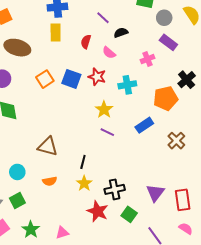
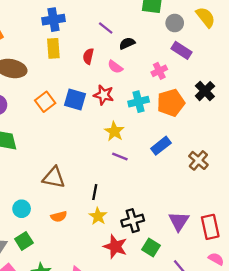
orange pentagon: (166, 98) -> (171, 103), moved

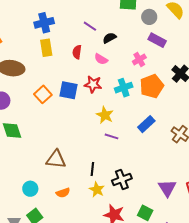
black cross: (133, 221) -> (122, 179), moved

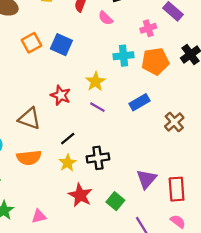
red star: (93, 84) -> (61, 95), moved
black line: (92, 169) -> (68, 139), turned 32
orange semicircle: (63, 193) -> (29, 158), size x1.5

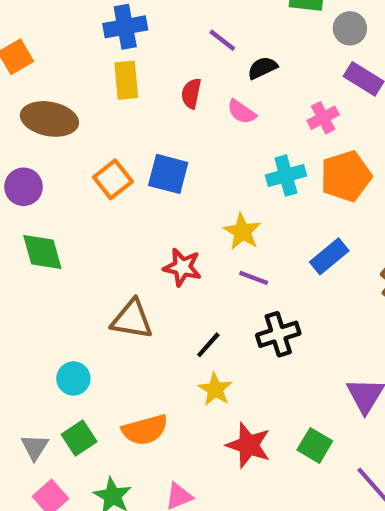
orange semicircle: (29, 158) -> (145, 430), moved
black cross: (98, 158) -> (278, 334), moved

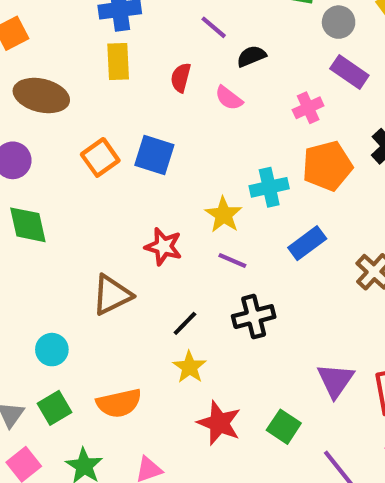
cyan cross: (286, 175) -> (269, 187), moved
brown triangle: (132, 319) -> (112, 295), turned -39

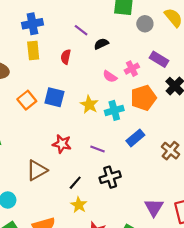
purple rectangle: (349, 72) -> (159, 59), moved
pink semicircle: (229, 98) -> (110, 76), moved
yellow star: (224, 215) -> (89, 105), moved

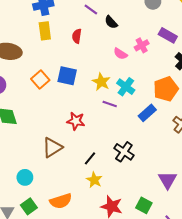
black semicircle: (101, 44) -> (111, 22), turned -104
orange pentagon: (143, 98) -> (166, 89), moved
cyan cross: (114, 110) -> (126, 87), turned -36
purple line: (98, 149) -> (110, 104), moved
black cross: (110, 177) -> (124, 152), turned -36

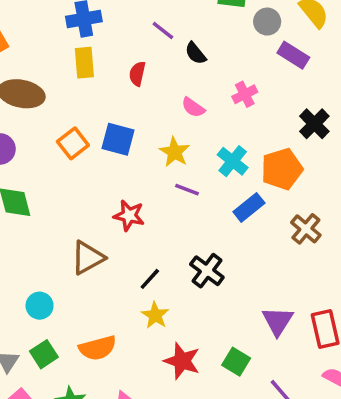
purple rectangle: (168, 35) -> (293, 55), moved
pink semicircle: (120, 54) -> (193, 107), moved
cyan cross: (126, 87) -> (233, 161), moved

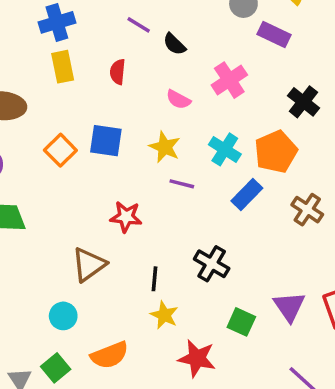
pink cross: (245, 94) -> (229, 80), size x1.4
black line: (150, 279) -> (155, 279), turned -30
cyan circle: (40, 306) -> (63, 316), moved
green square: (236, 362) -> (241, 322), moved

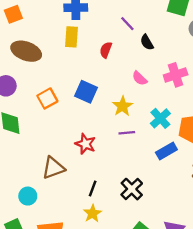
orange square: (60, 150) -> (47, 98), moved
purple line: (182, 184) -> (127, 133), turned -35

